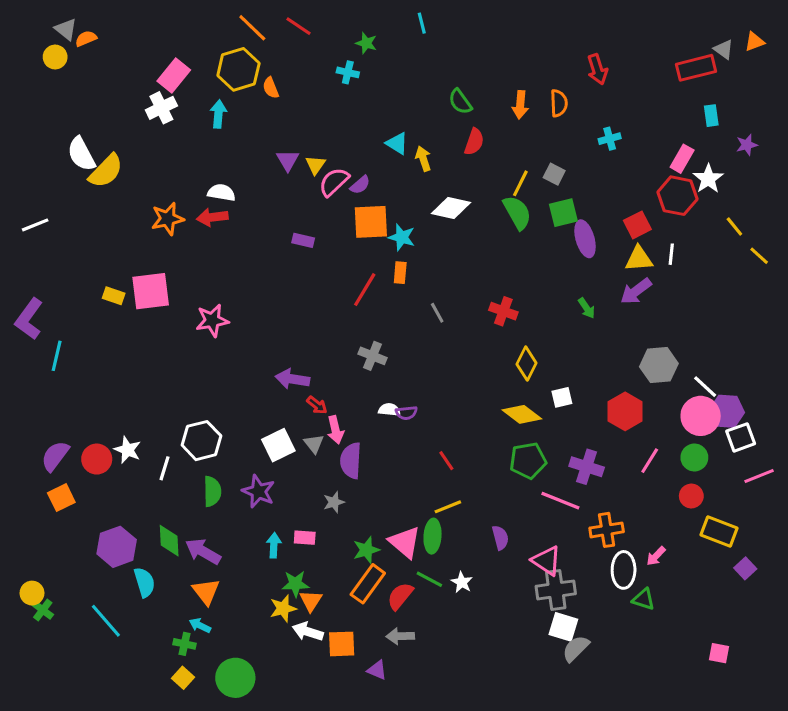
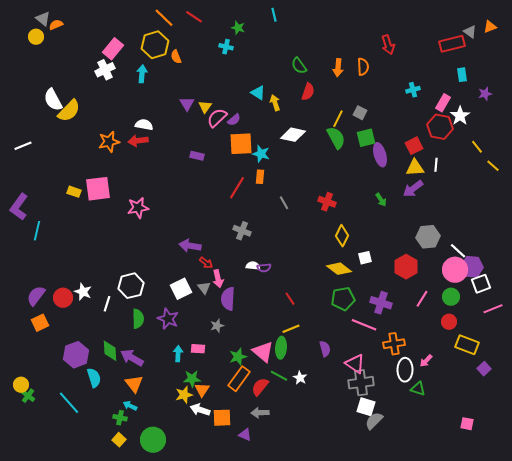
cyan cross: (610, 139) -> (413, 90), moved

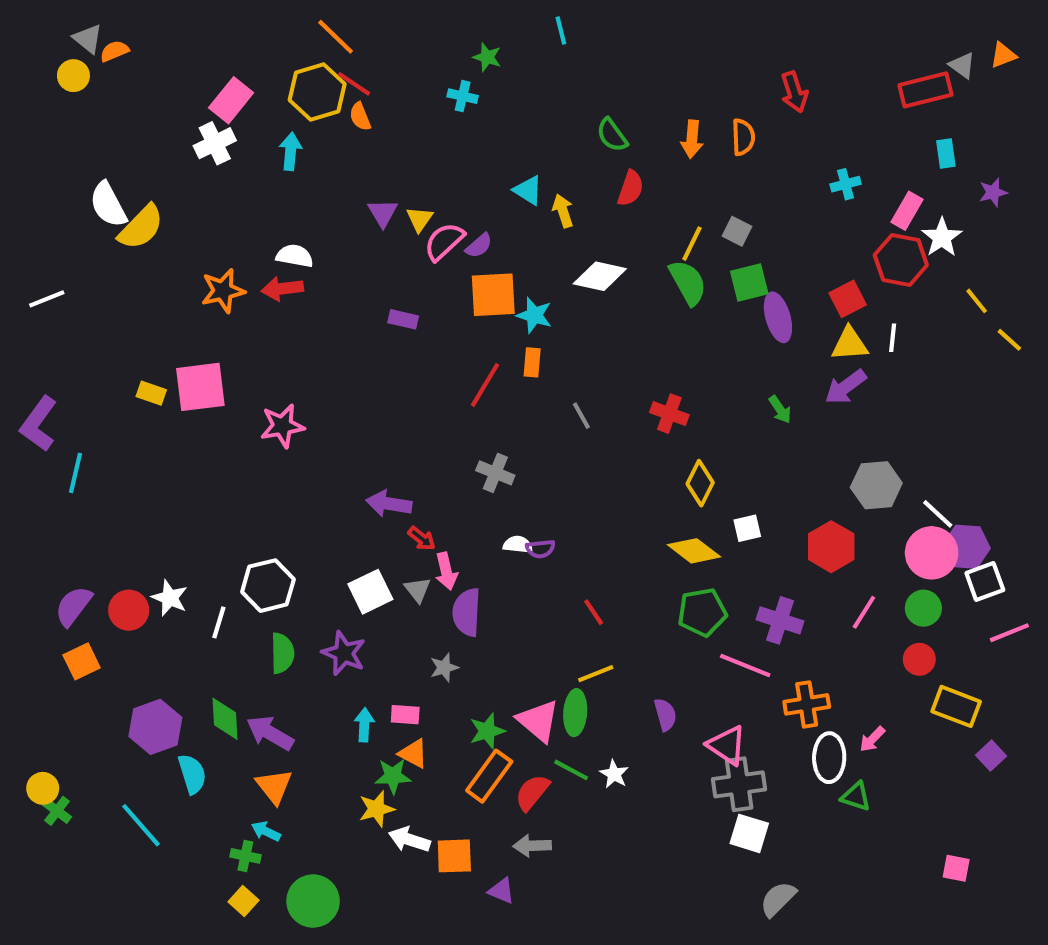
red line: (194, 17) -> (354, 84), moved
orange triangle: (202, 390) -> (413, 754), moved, turned -35
gray semicircle: (374, 421) -> (778, 899), moved

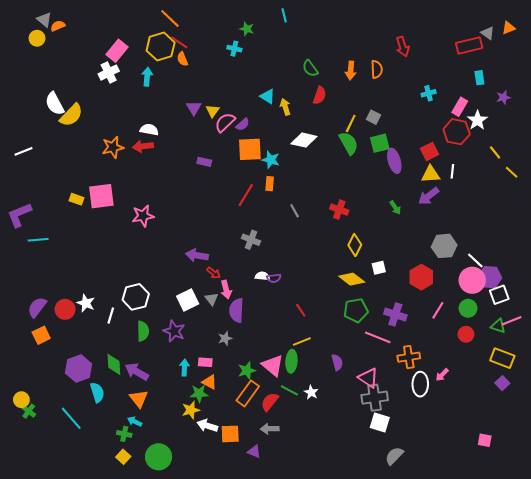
purple L-shape: (39, 424) -> (19, 215), turned 32
cyan line: (75, 473) -> (38, 240), turned 72
yellow rectangle: (956, 706) -> (502, 358), moved
green triangle: (856, 797) -> (498, 326), moved

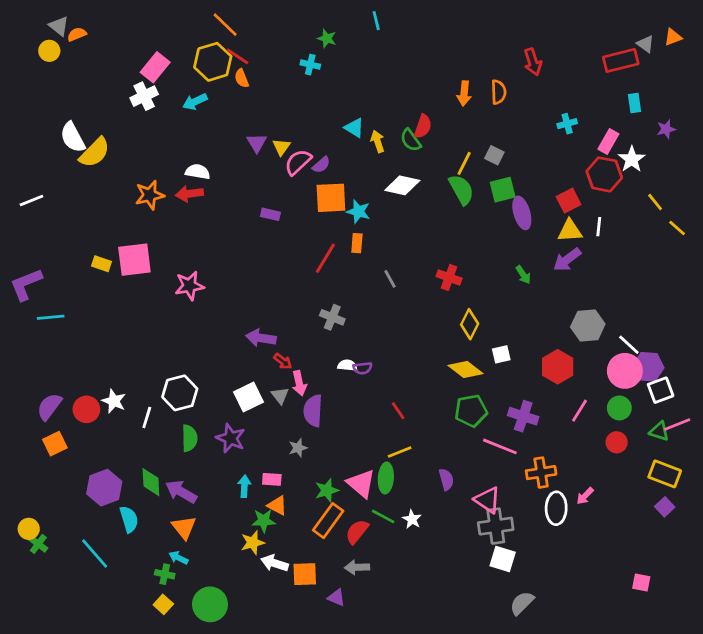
green semicircle: (310, 68) -> (411, 140), moved
cyan arrow: (147, 77) -> (195, 102), turned -120

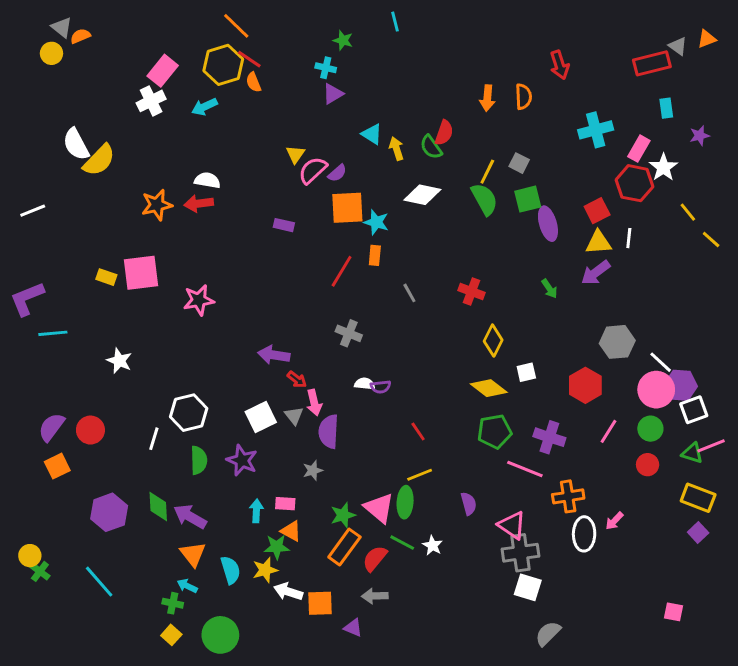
cyan cross: (567, 124) -> (596, 130), size x1.6
purple triangle: (257, 143) -> (333, 94), moved, turned 30
white star: (114, 401) -> (119, 361), moved
cyan semicircle: (129, 519) -> (230, 570), moved

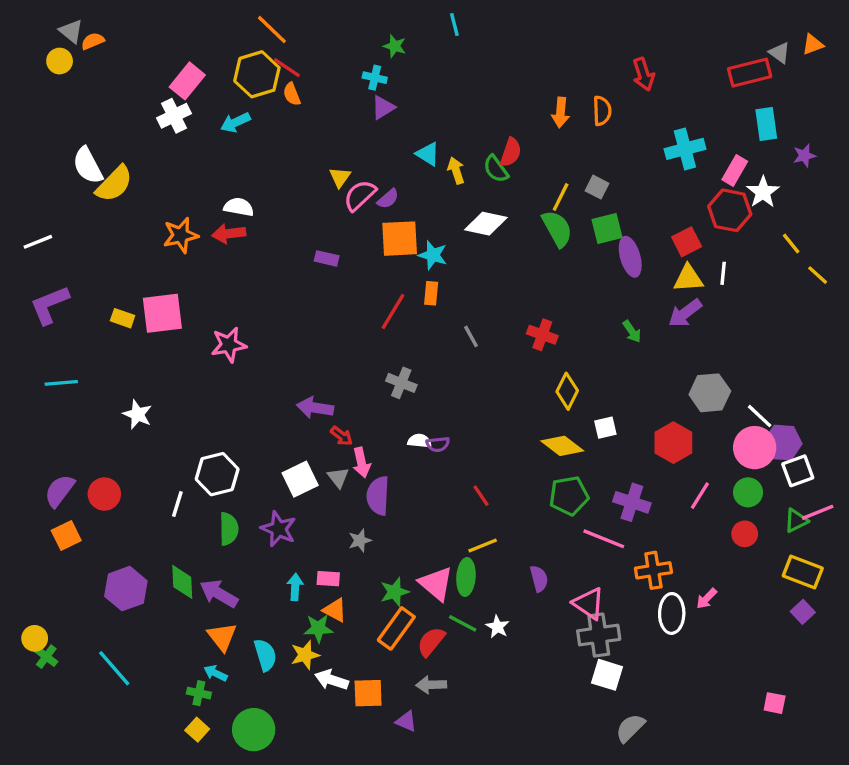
cyan rectangle: (666, 108) -> (766, 124), size x1.4
purple L-shape: (27, 299) -> (50, 305), moved
green triangle: (692, 453) -> (796, 521), turned -45

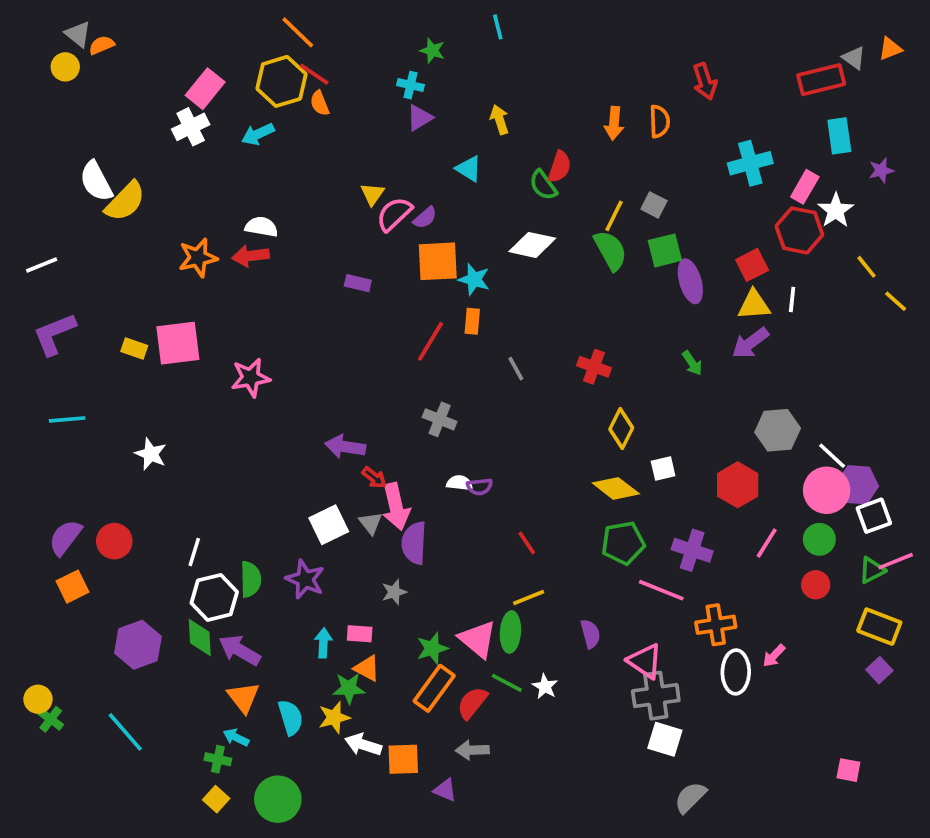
yellow arrow: (456, 171) -> (500, 120), moved
pink arrow: (361, 462) -> (396, 507), size x1.4
white hexagon: (217, 474) -> (214, 597), moved

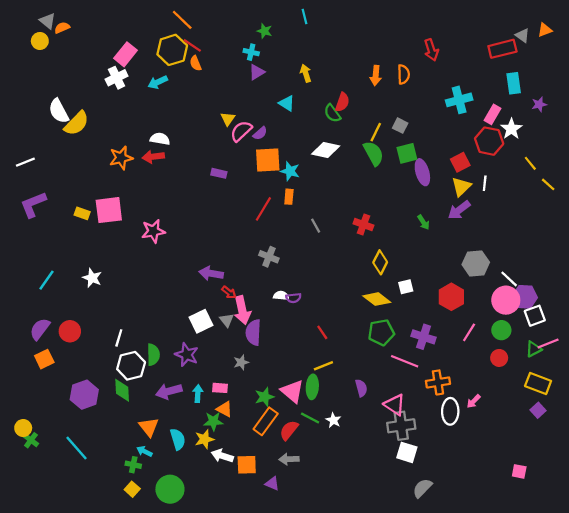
yellow triangle: (754, 305) -> (461, 187), turned -40
cyan line: (67, 419) -> (47, 280), moved, turned -50
purple arrow: (240, 650) -> (169, 391), moved, turned -45

